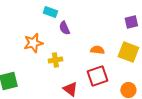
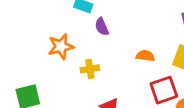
red square: (97, 76) -> (164, 90), moved

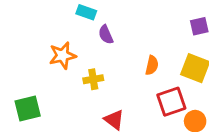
orange semicircle: (145, 56) -> (152, 65), turned 96

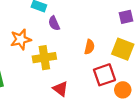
yellow cross: (93, 79) -> (44, 58), size x1.5

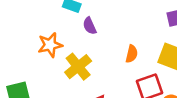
yellow cross: (44, 58) -> (78, 67), turned -30

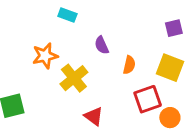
purple semicircle: (90, 26) -> (102, 45), moved

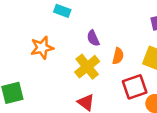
yellow cross: (74, 78) -> (87, 67), moved

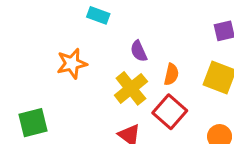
red square: (135, 87) -> (170, 112), moved, turned -30

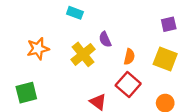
orange star: (72, 64) -> (38, 49), moved
yellow cross: (131, 88) -> (83, 54), moved

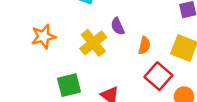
red square: (128, 85) -> (158, 76), moved
green square: (26, 93) -> (69, 85), moved

